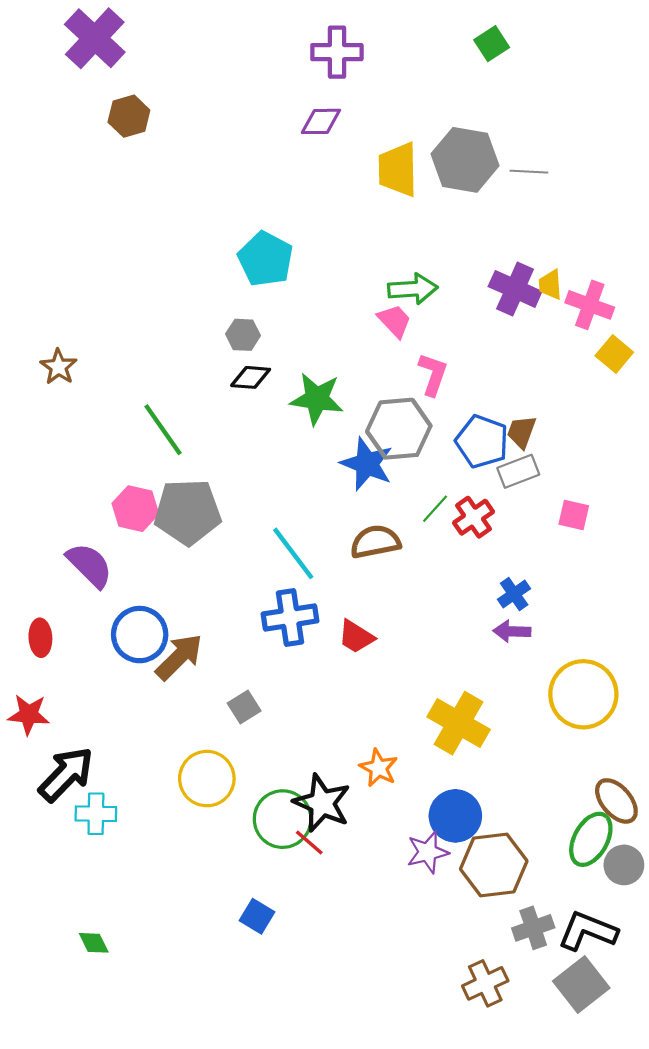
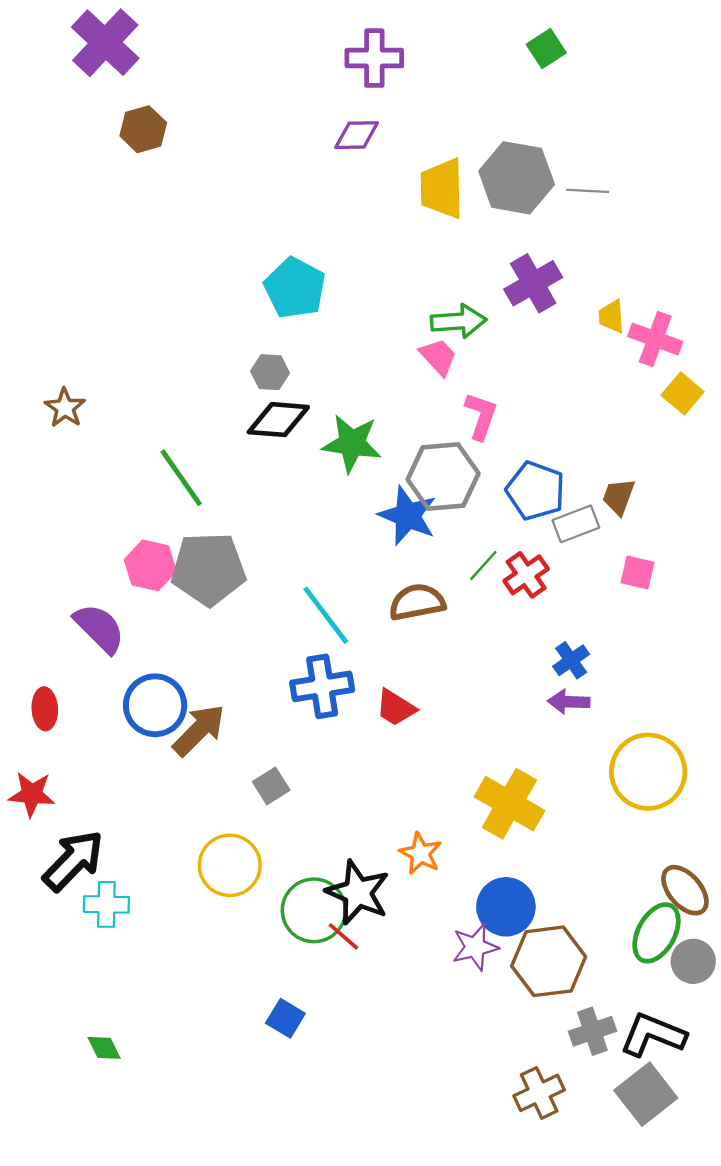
purple cross: (515, 289) -> (533, 283), moved, turned 36
black diamond: (251, 377) -> (278, 420), size x1.4
brown trapezoid: (521, 432) -> (619, 497), moved

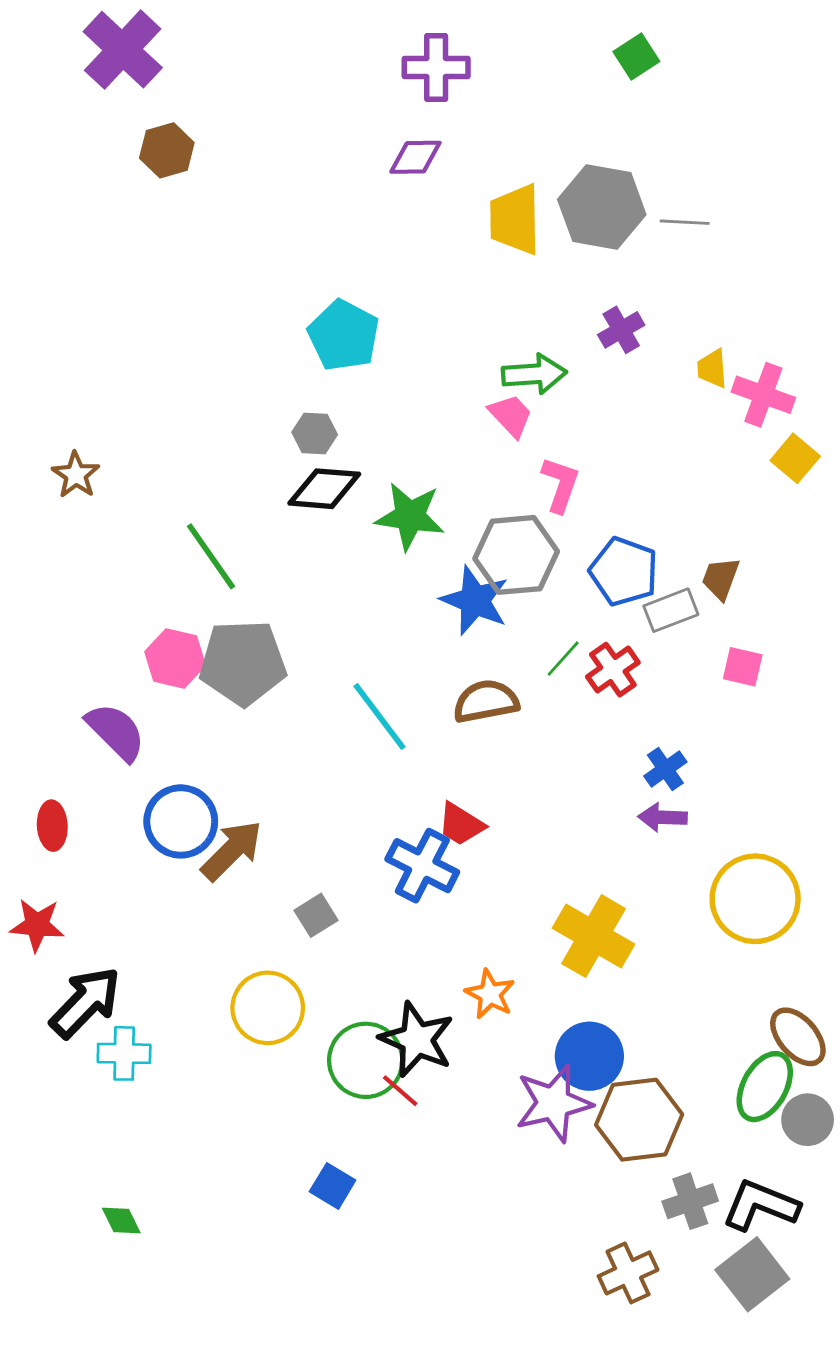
purple cross: (533, 283) -> (621, 330), size x0.7
blue cross: (322, 686) -> (422, 866), moved, turned 36
purple star: (475, 947) -> (553, 1103), size x1.4

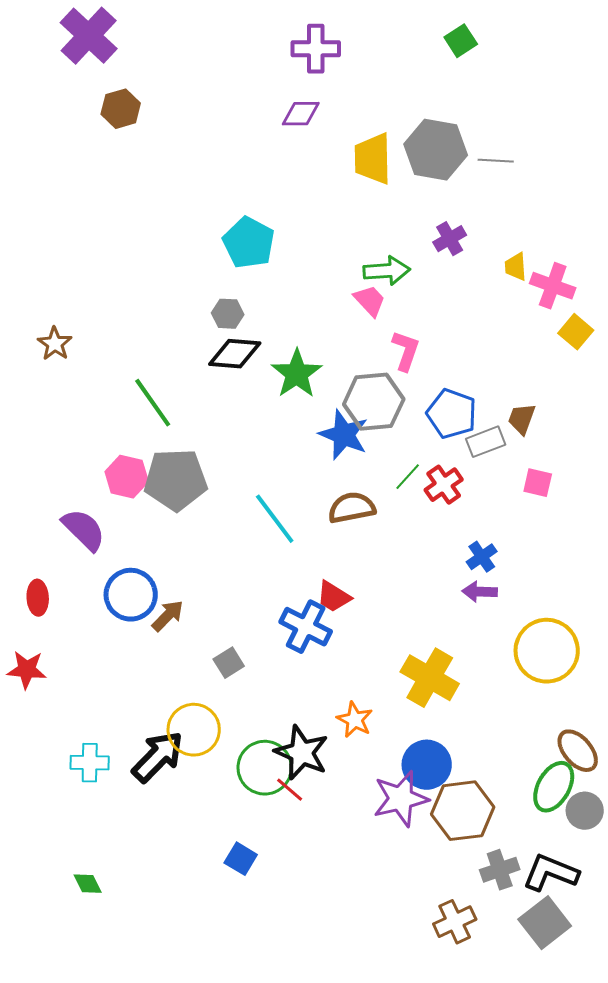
green star: (410, 516) -> (297, 374), turned 30
brown arrow: (232, 850) -> (168, 616), size x0.7
black arrow: (85, 1002) -> (158, 757), moved

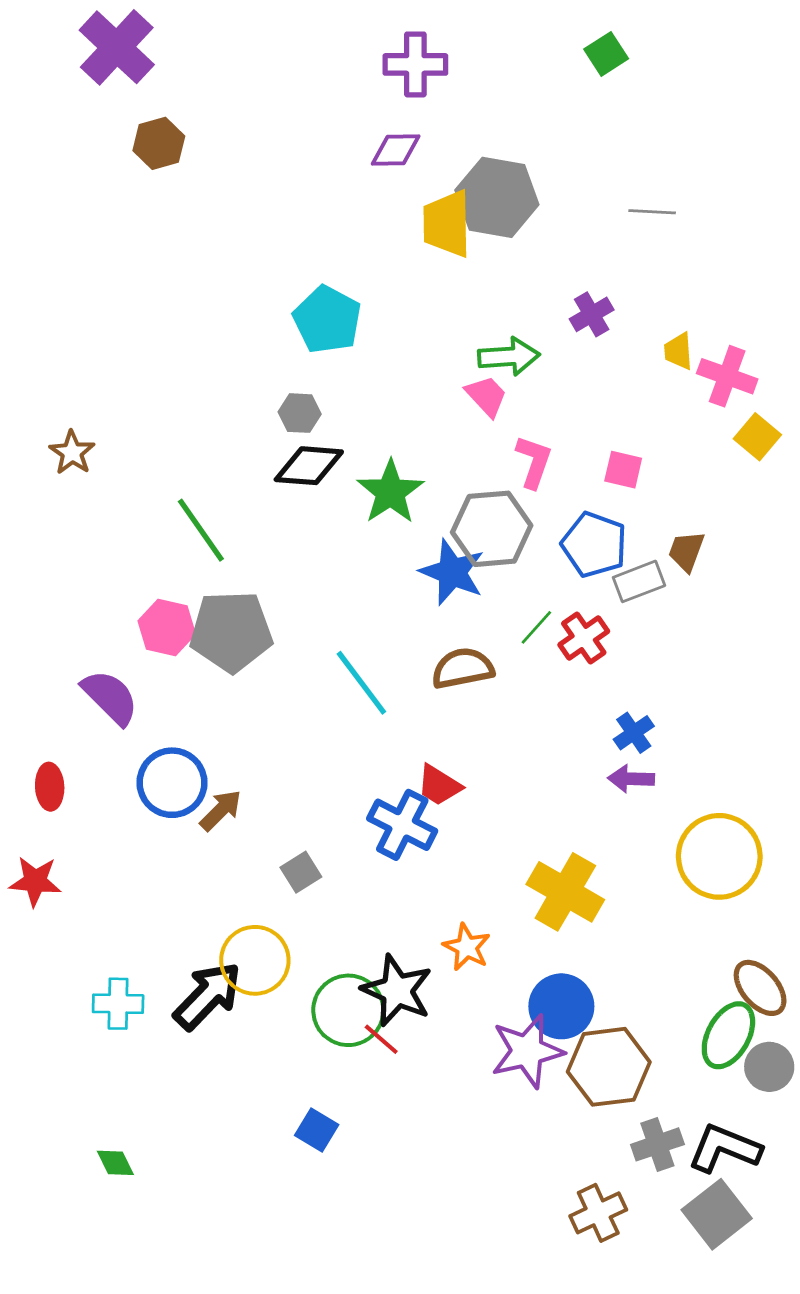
gray hexagon: (436, 150) -> (497, 197), moved
yellow trapezoid: (373, 159) -> (447, 224), moved
pink square: (538, 483) -> (623, 470), moved

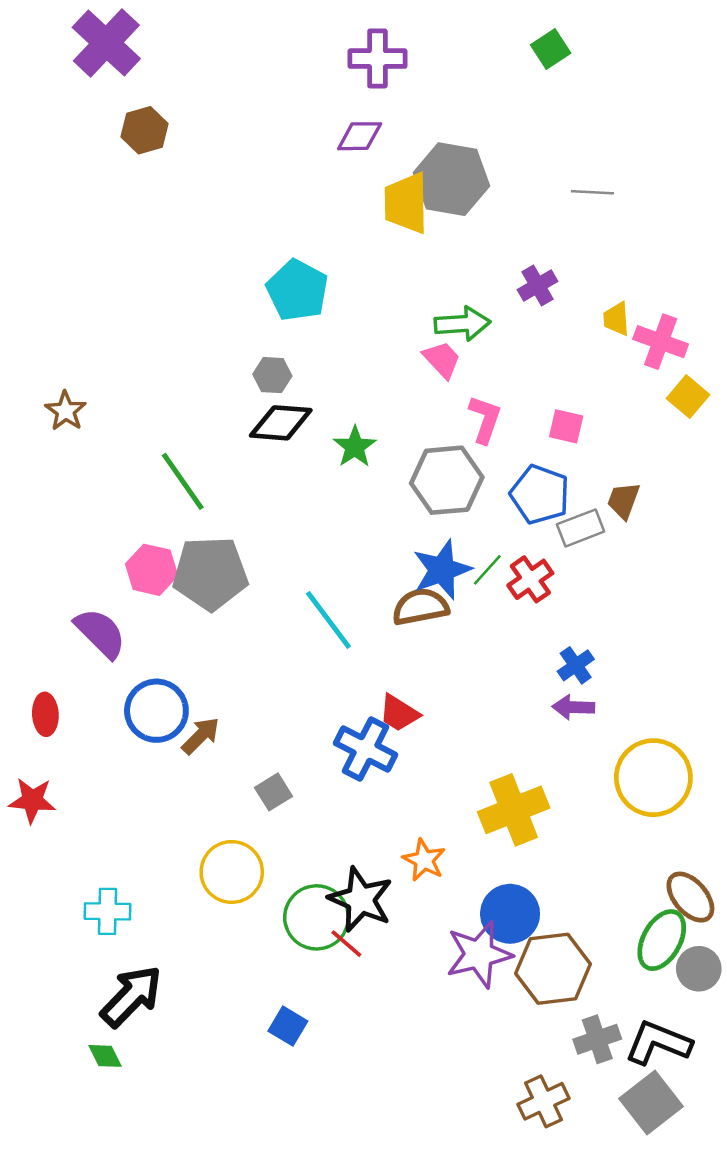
green star: (390, 492) -> (355, 447), size x0.7
blue star: (452, 572) -> (442, 570), moved, turned 30
yellow cross: (565, 892) -> (514, 810), turned 38
black arrow: (208, 996) -> (131, 996), moved

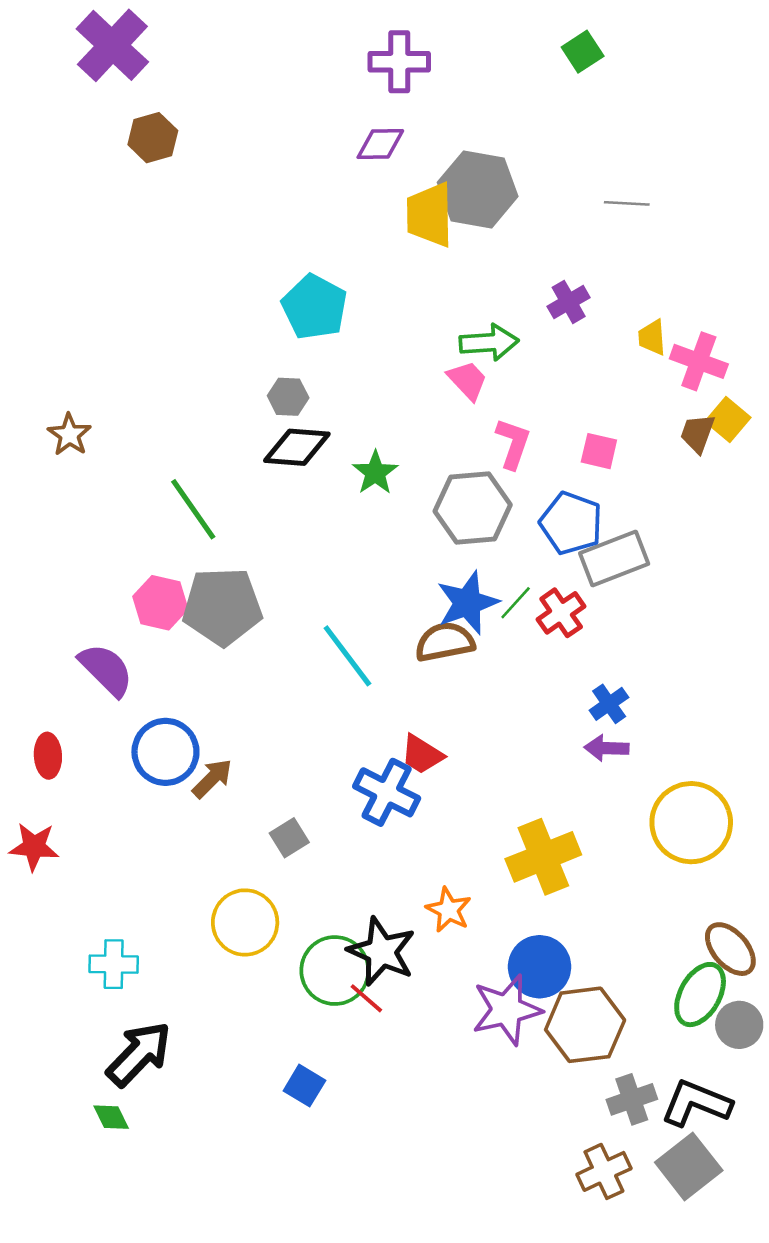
brown trapezoid: (624, 500) -> (698, 433), moved
gray rectangle: (581, 528) -> (614, 559), size x1.4
brown cross: (543, 1101) -> (604, 1171), moved

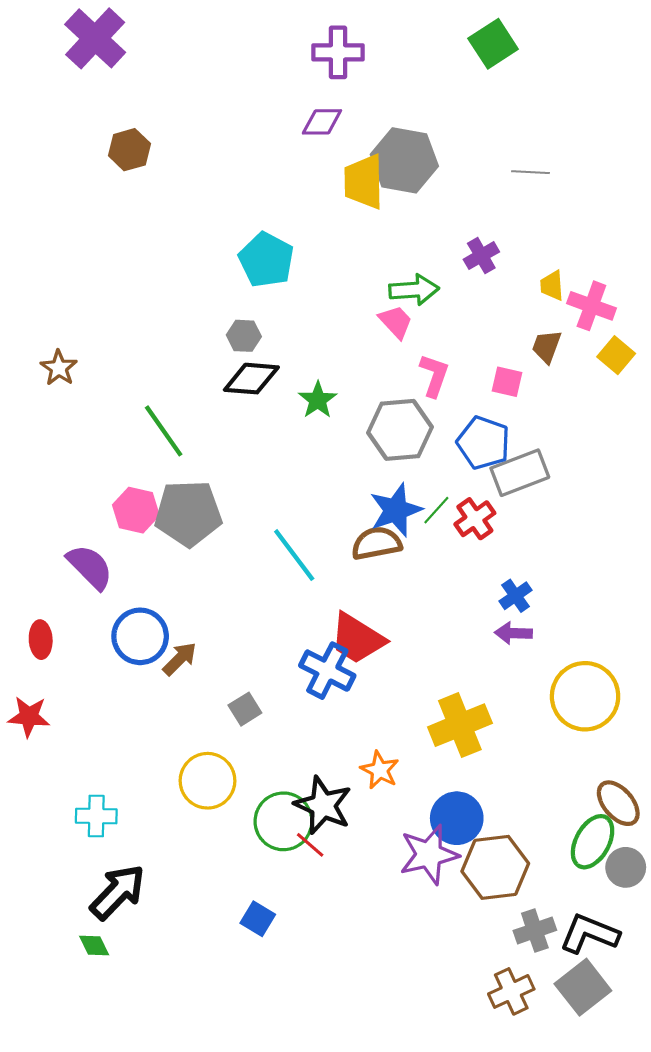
green square: (583, 52) -> (493, 44), size x1.4
brown hexagon: (153, 138) -> (129, 150), moved
brown trapezoid: (698, 433) -> (547, 346), moved
red trapezoid: (422, 754) -> (357, 638), size x1.5

